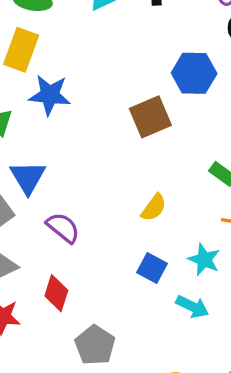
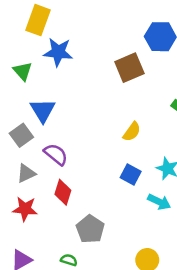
purple semicircle: (63, 228) -> (56, 154), moved

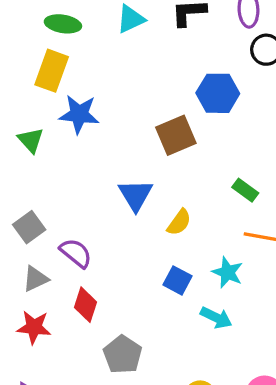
blue triangle: (43, 110) -> (136, 195), moved

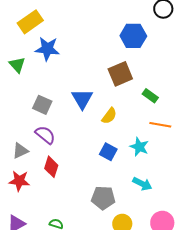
yellow rectangle: (52, 71) -> (30, 22), turned 35
brown square: (176, 135) -> (120, 74), moved
gray square: (29, 227) -> (42, 105), moved, turned -30
cyan arrow: (216, 318) -> (142, 184), moved
gray pentagon: (123, 355) -> (103, 198), moved, turned -30

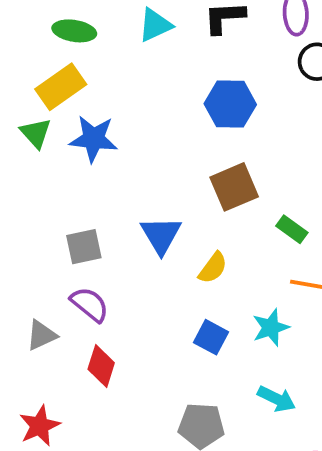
blue hexagon: (133, 36) -> (230, 104), moved
green triangle: (17, 65) -> (36, 133), moved
gray square: (42, 105) -> (84, 247), turned -36
cyan star: (139, 147) -> (271, 328), turned 30
red star: (19, 181) -> (40, 426), moved, turned -30

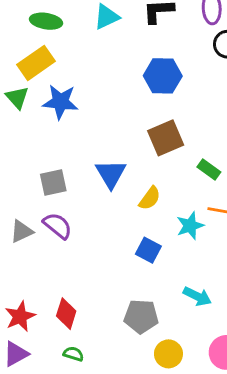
cyan star: (271, 328) -> (190, 226), moved
gray triangle: (42, 335) -> (22, 231), moved
red diamond: (101, 366) -> (66, 314), moved

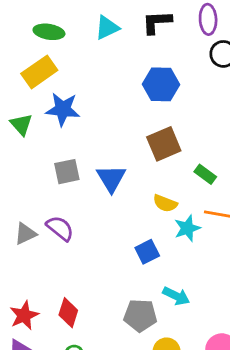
green triangle: (17, 97) -> (21, 124), moved
gray square: (53, 182) -> (67, 172), moved
yellow semicircle: (150, 198) -> (165, 203), moved, turned 75
blue square: (148, 250) -> (147, 252), turned 35
cyan arrow: (197, 296) -> (176, 296), moved

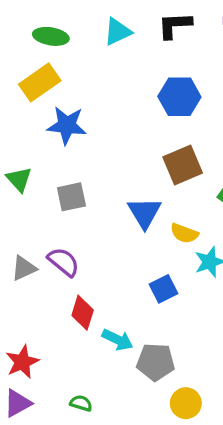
green triangle: (21, 124) -> (19, 179), moved
blue triangle: (111, 178) -> (145, 213), moved
cyan arrow: (176, 296) -> (118, 340), moved
red diamond: (68, 313) -> (83, 313), moved

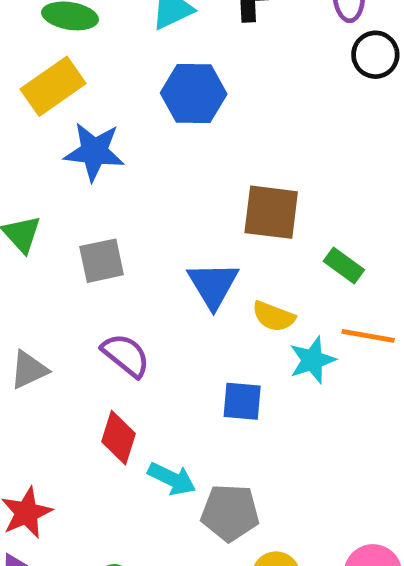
blue hexagon: (179, 97) -> (194, 93), moved
brown square: (183, 165) -> (271, 212), turned 30
purple semicircle: (64, 262) -> (126, 355), moved
blue square: (164, 289) -> (242, 401), turned 32

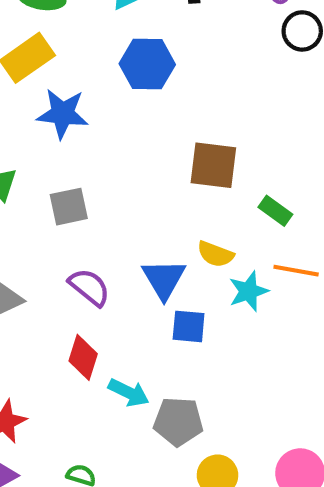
blue triangle: (213, 285) -> (164, 279), moved

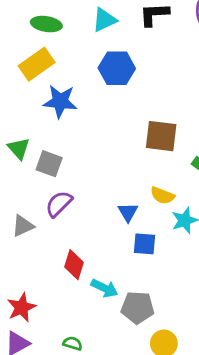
gray square: (69, 207) -> (49, 164), moved, turned 32
blue triangle: (164, 279) -> (128, 212), size x0.7
purple semicircle: (89, 287) -> (59, 204), moved, turned -84

